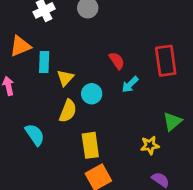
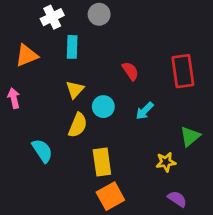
cyan rectangle: (44, 62) -> (72, 47), moved
cyan arrow: (130, 85) -> (145, 111), moved

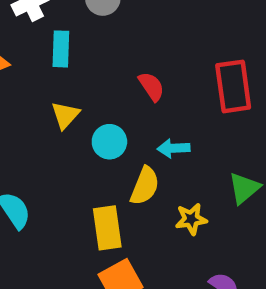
cyan arrow: (145, 111) -> (173, 148), turned 42
yellow semicircle: (78, 125) -> (145, 186), moved
yellow star: (166, 162) -> (191, 219), moved

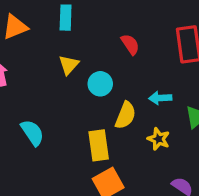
cyan arrow: (173, 148) -> (160, 98), moved
yellow star: (191, 219) -> (159, 139), turned 30

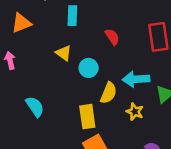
cyan rectangle: (66, 18) -> (72, 16), moved
yellow triangle: (69, 65) -> (64, 53), turned -35
cyan arrow: (160, 98) -> (136, 79), size x1.5

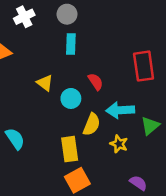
cyan rectangle: (72, 16) -> (71, 44), moved
red semicircle: (112, 37) -> (96, 82), moved

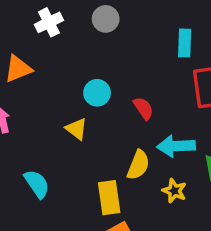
cyan rectangle: (71, 44) -> (185, 43), moved
yellow triangle: (45, 83) -> (76, 129), moved
cyan circle: (71, 98) -> (97, 93), moved

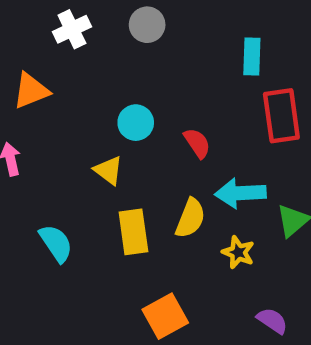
yellow rectangle: (109, 198) -> (133, 232), moved

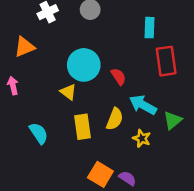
cyan circle: (136, 123) -> (84, 65), size x1.6
cyan arrow: (240, 193) -> (143, 105), turned 32
orange square: (165, 316) -> (100, 174), turned -30
purple semicircle: (272, 321) -> (128, 178), moved

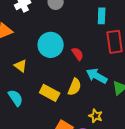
yellow triangle: (68, 92) -> (21, 66), moved
yellow rectangle: (82, 127) -> (50, 93), turned -54
yellow star: (142, 138) -> (96, 116), moved

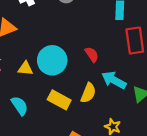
cyan circle: (51, 45) -> (52, 60), moved
yellow triangle: (21, 66) -> (25, 68), turned -32

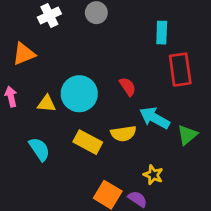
yellow semicircle: (88, 93) -> (123, 134), turned 60

